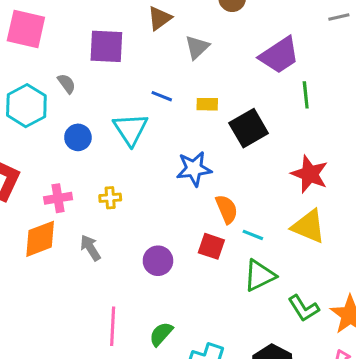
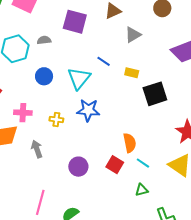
gray semicircle: (67, 84) -> (44, 40), turned -72
blue star: (194, 169) -> (88, 110), moved
green triangle: (260, 276) -> (142, 190), size x0.6

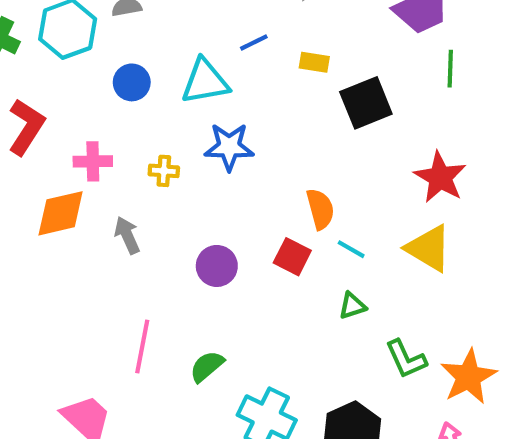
blue line: (104, 61) -> (254, 42), turned -56
cyan triangle: (79, 78) -> (205, 81), turned 45

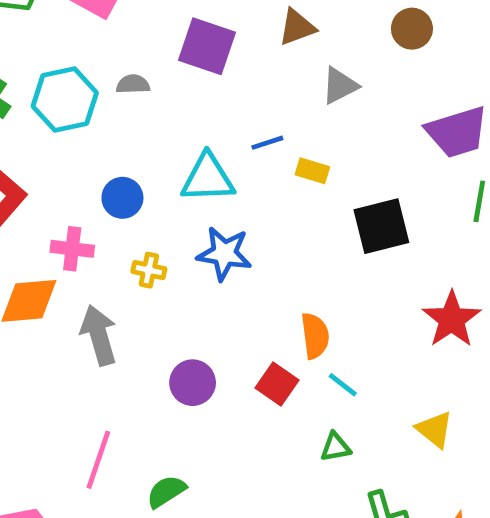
yellow rectangle: (314, 62) -> (312, 171), moved
blue circle: (132, 82) -> (122, 198), moved
gray arrow: (127, 235) -> (99, 335), size x1.4
yellow triangle: (429, 248) -> (435, 430), moved, size x0.7

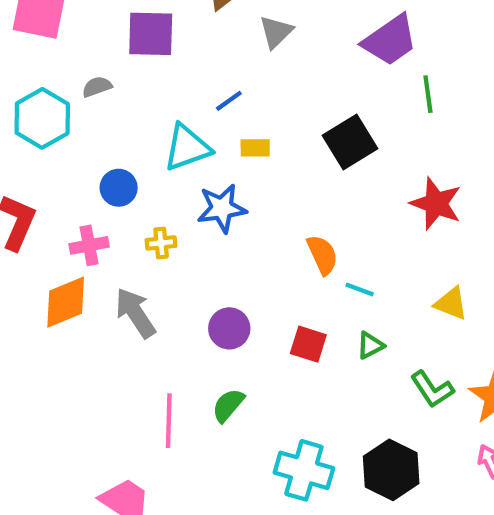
yellow rectangle: (312, 171) -> (255, 148), moved
red square: (277, 384) -> (308, 344), moved
green semicircle: (166, 491) -> (228, 405), moved

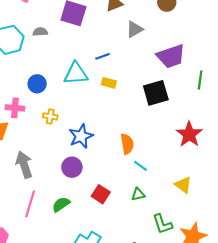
purple trapezoid: (390, 40) -> (171, 56), moved
blue star: (222, 208) -> (81, 136), moved, turned -30
gray arrow: (135, 313) -> (24, 165), moved
red square: (308, 344) -> (101, 194), moved

